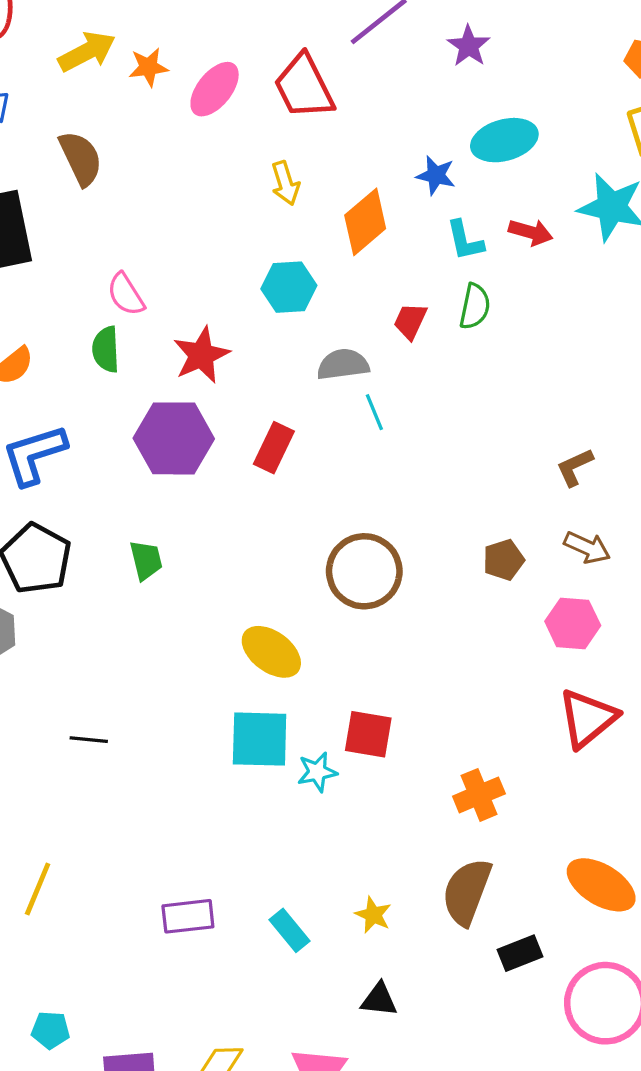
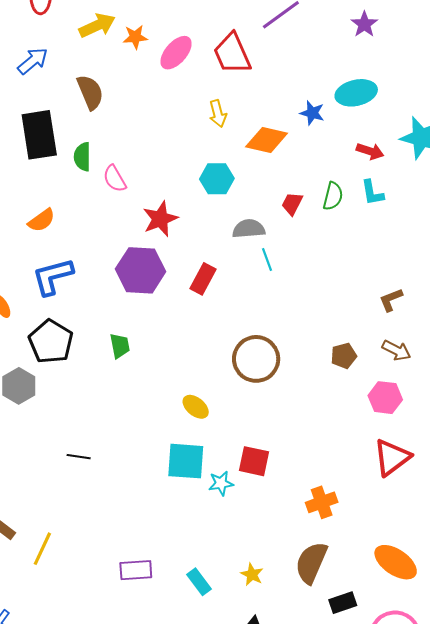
purple star: (469, 46) -> (364, 24), moved
orange diamond: (365, 222) -> (267, 140), turned 51
cyan L-shape: (465, 241) -> (372, 193), moved
green semicircle: (106, 349) -> (82, 157), moved
yellow ellipse: (271, 652) -> (196, 407), size x0.7

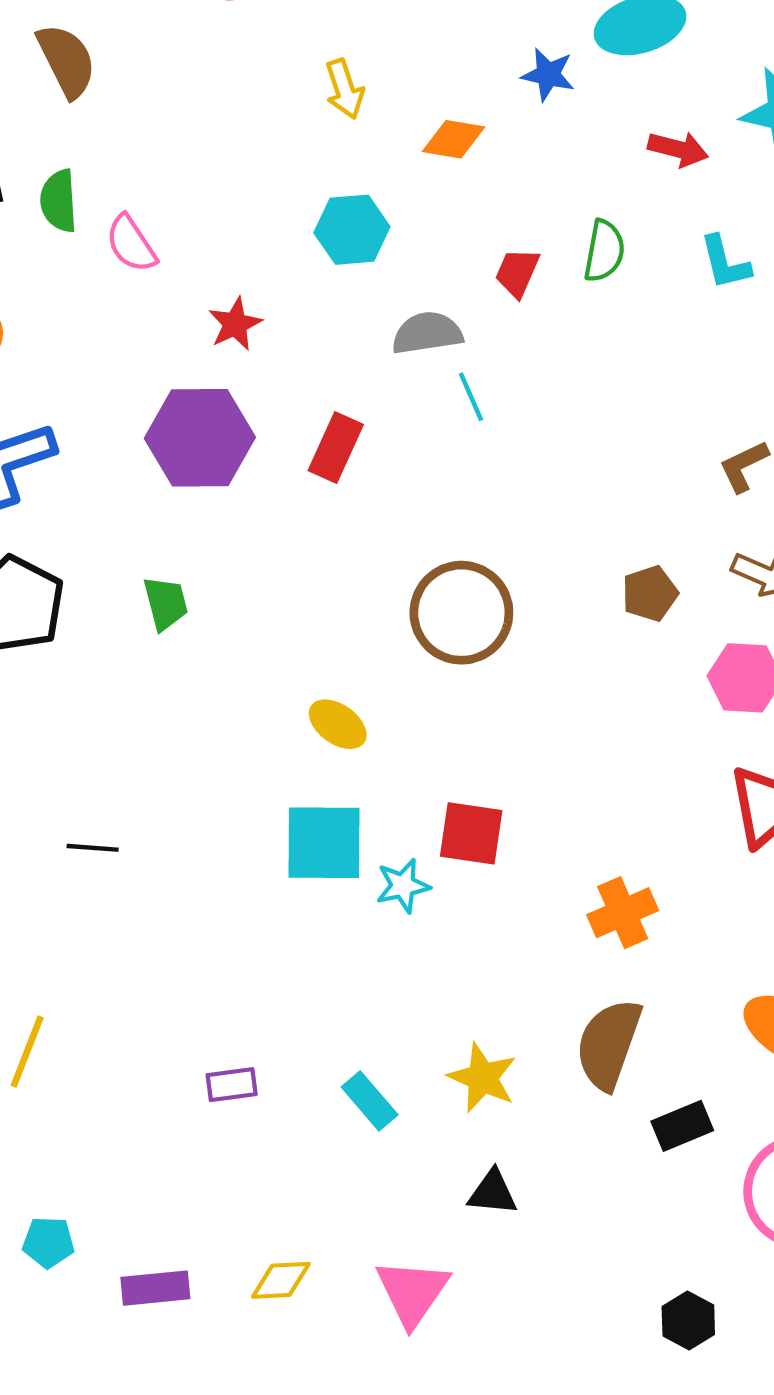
orange diamond: (267, 140) -> (454, 139), size x0.7
cyan L-shape: (372, 193) -> (725, 263), moved
red star: (160, 219) -> (235, 324), size x0.7
purple rectangle: (136, 570) -> (232, 1085), size x0.7
yellow star: (252, 574) -> (482, 1078), size x1.4

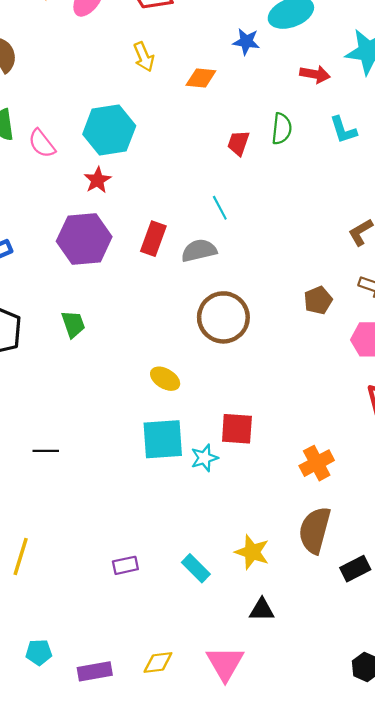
cyan hexagon: (352, 230) -> (109, 130), moved, size x1.4
gray semicircle: (427, 333) -> (199, 251), moved

